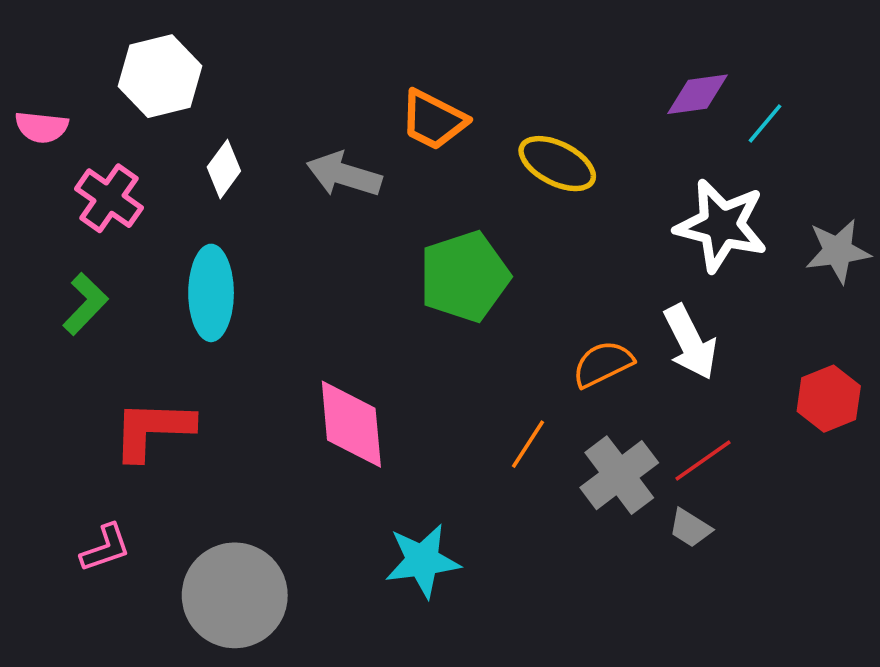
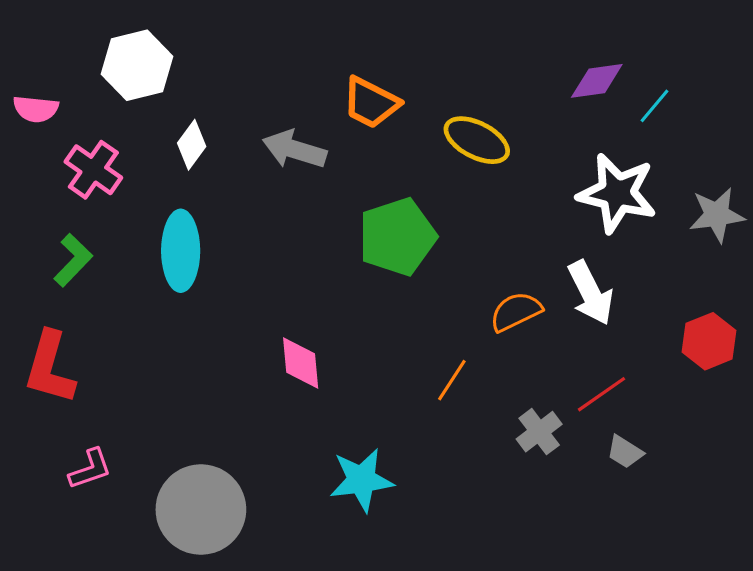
pink diamond: (351, 424) -> (301, 363), size x0.7
red L-shape: (153, 430) -> (50, 368), moved, turned -76
gray cross: (619, 475) -> (539, 432), moved, size x0.7
gray trapezoid: (690, 528) -> (625, 452), moved

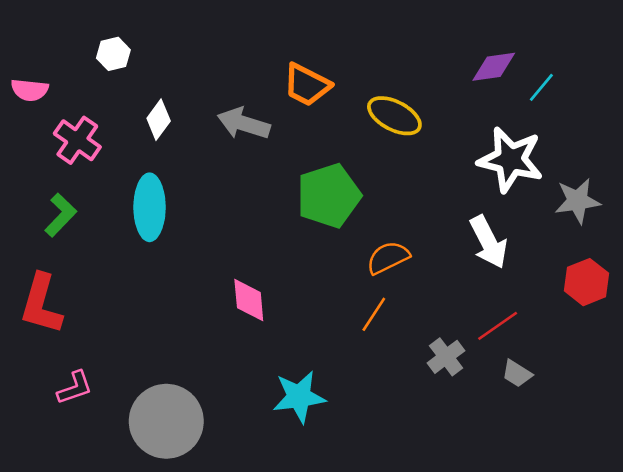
white hexagon: (137, 65) -> (113, 54), size x0.6
gray star: (717, 215) -> (577, 201), moved
orange semicircle: (516, 312) -> (388, 258), moved

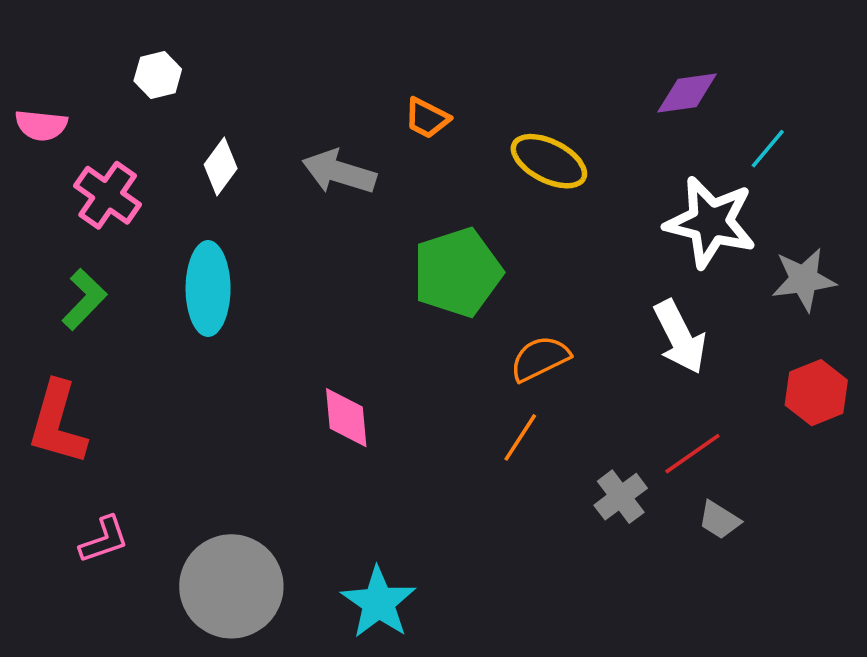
orange trapezoid: (307, 85) -> (427, 118), size x0.7
cyan line: (541, 87) -> (768, 149), moved
cyan star: (299, 397) -> (378, 603), moved, turned -30

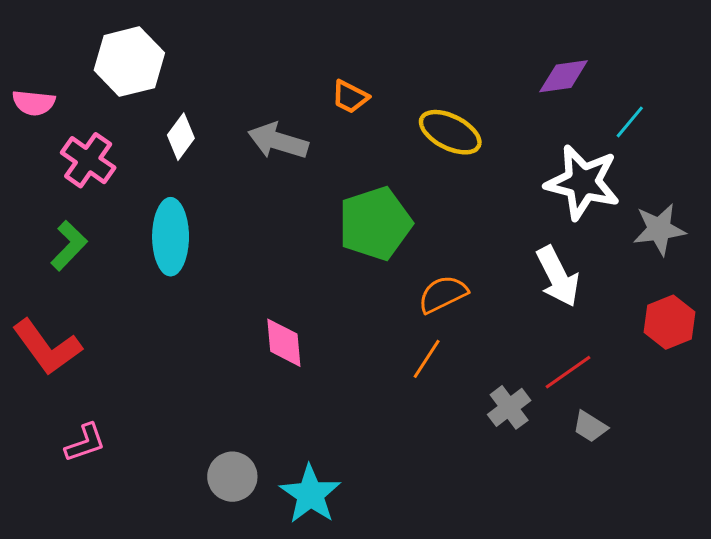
white hexagon: (158, 75) -> (129, 62), size x1.8
red L-shape: (57, 423) -> (47, 347), turned -52
gray circle: (231, 586) -> (232, 477), moved, size x0.6

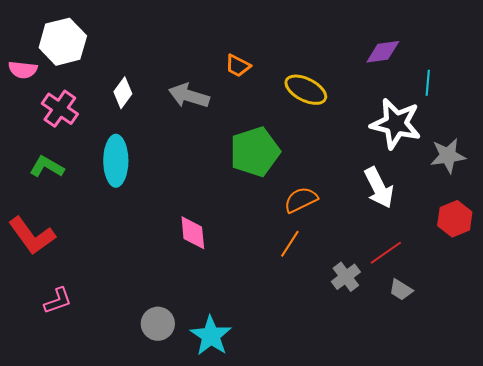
white hexagon: (129, 62) -> (63, 42), moved
cyan line: (630, 122) -> (428, 83), turned -35
green L-shape: (69, 246) -> (47, 167), turned -104

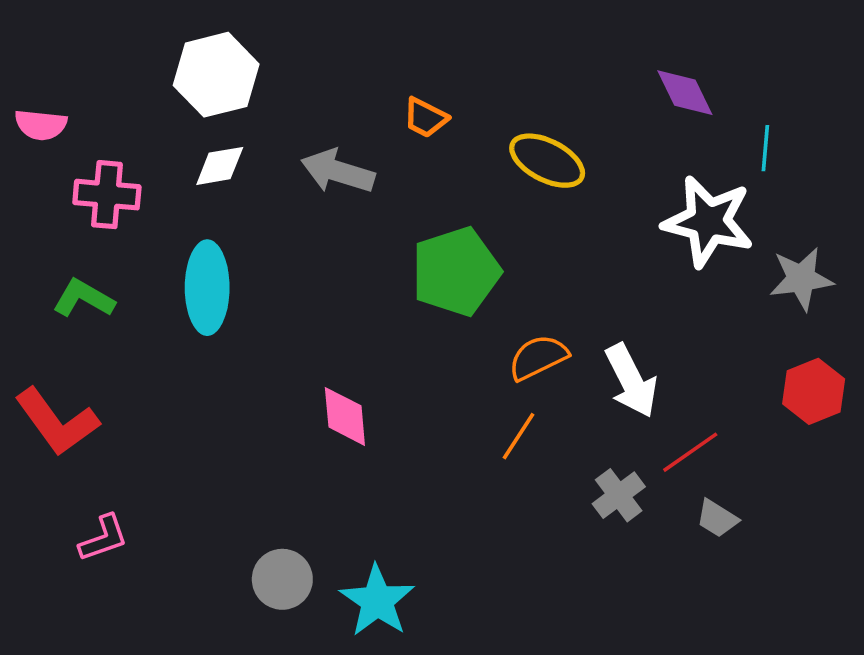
white hexagon: (63, 42) -> (216, 75), moved
purple diamond: (383, 52) -> (685, 93), turned 72
white diamond: (123, 93) -> (220, 166), turned 44
pink cross: (60, 109) -> (107, 195), turned -30
white arrow: (379, 188) -> (631, 381), moved

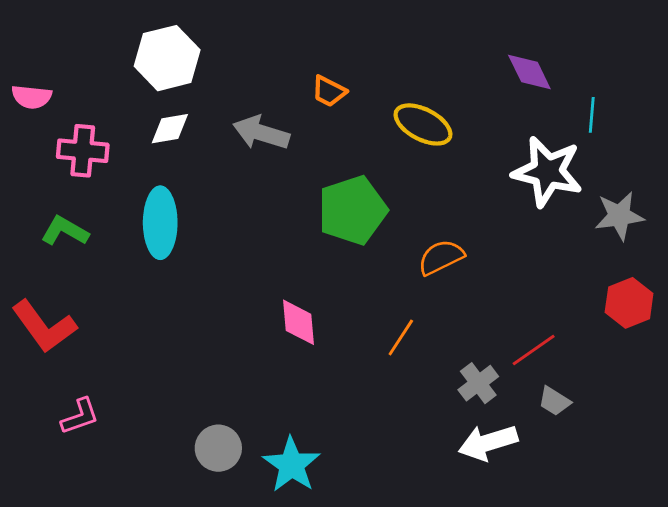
orange semicircle: (538, 357) -> (441, 257), moved
white arrow: (631, 381) -> (488, 443), moved, turned 100
pink diamond: (345, 416) -> (299, 322), moved

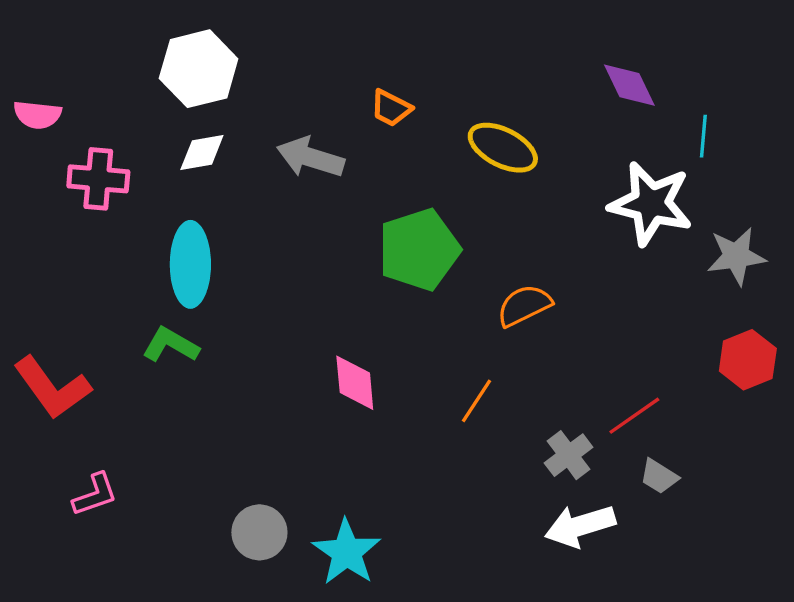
green L-shape: (65, 231) -> (171, 345), moved

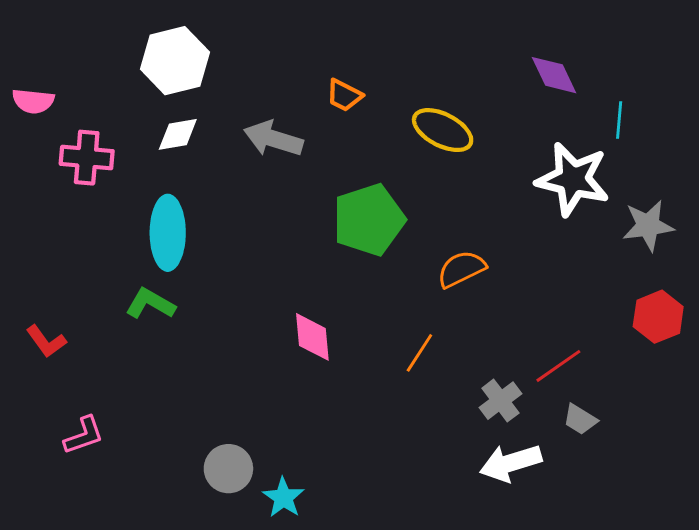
red L-shape: (52, 388) -> (46, 341), size x0.6
cyan star: (347, 552) -> (283, 498), moved, size x0.7

